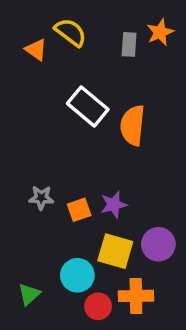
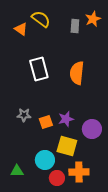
white rectangle: (88, 106) -> (39, 69), moved, turned 35
purple circle: (158, 244) -> (92, 129), moved
green triangle: (29, 294) -> (17, 171), turned 40

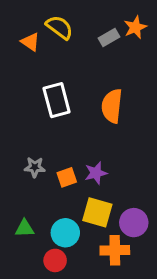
gray rectangle: (75, 26) -> (109, 37), turned 56
purple circle: (92, 129) -> (134, 223), moved
green triangle: (17, 171) -> (24, 228), moved
red circle: (57, 178) -> (55, 260), moved

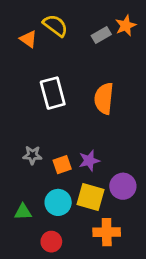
purple circle: (134, 223) -> (123, 186), moved
cyan circle: (65, 233) -> (58, 202), moved

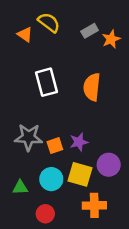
orange star: (126, 26) -> (111, 39), moved
gray star: (32, 155) -> (29, 137), size x1.6

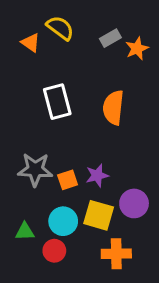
red circle: (45, 214) -> (54, 251), moved

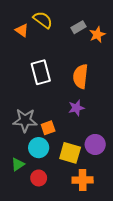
purple star: (97, 175) -> (76, 108), moved
cyan circle: (63, 221) -> (39, 148), moved
green triangle: (25, 232) -> (18, 164), turned -32

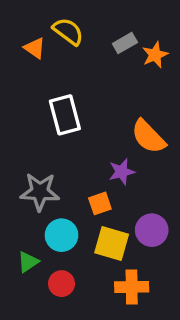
orange semicircle: (81, 76) -> (148, 137), moved, turned -50
orange square: (48, 128) -> (100, 203), moved

